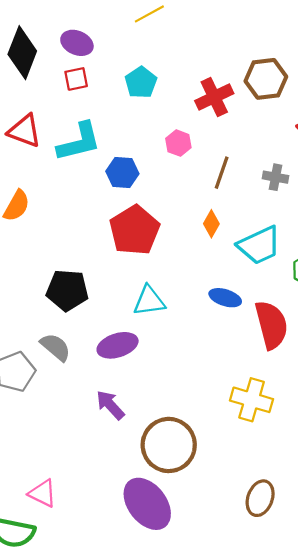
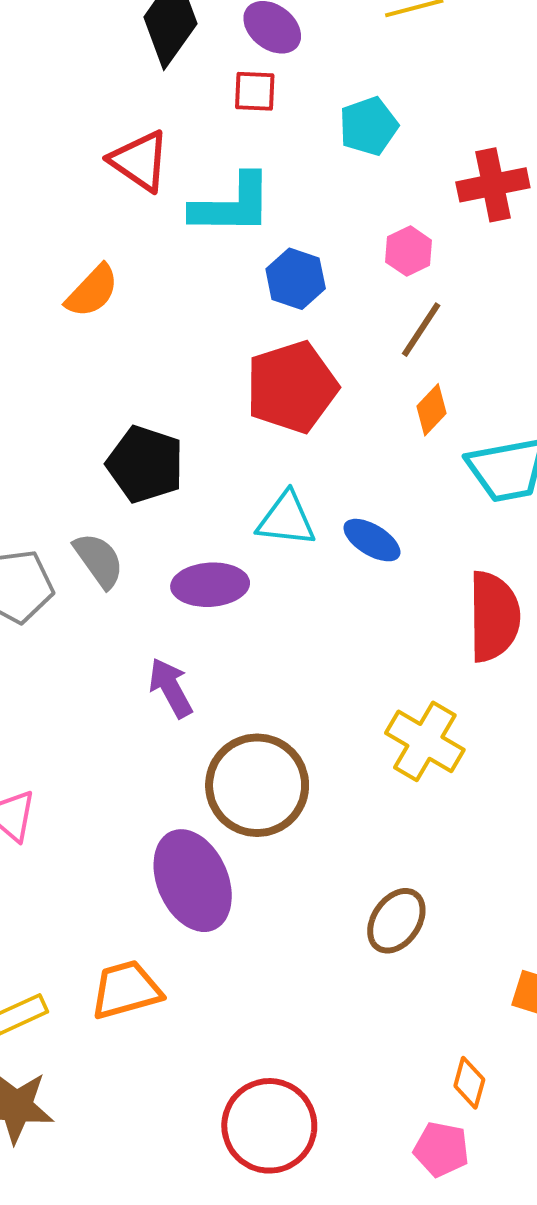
brown line: (222, 173) -> (421, 330), moved
blue ellipse: (225, 298) -> (372, 540), moved

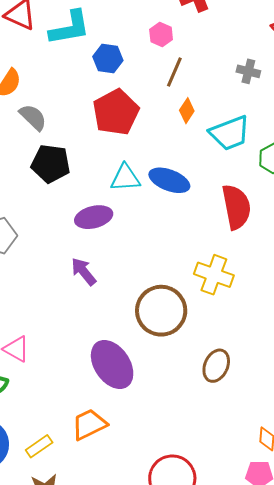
blue ellipse: (372, 540) -> (169, 180), size x1.4
gray semicircle: (99, 560) -> (33, 117), moved
brown circle: (257, 785) -> (161, 311), moved

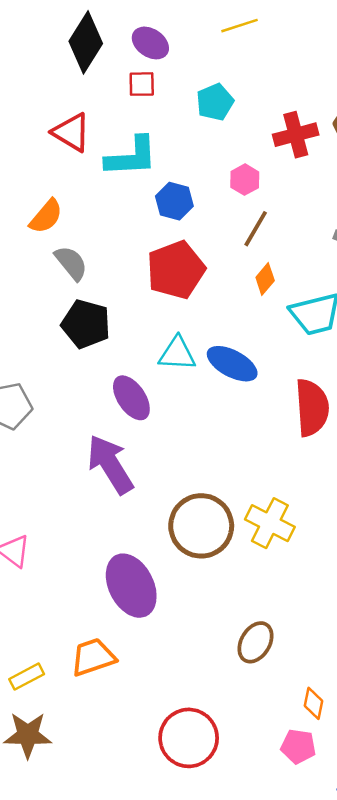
purple ellipse: (94, 217) -> (131, 398), turned 63
purple arrow: (84, 271) -> (110, 464), size x1.6
yellow cross: (214, 275) -> (270, 523), moved
brown ellipse: (216, 366) -> (256, 642), moved

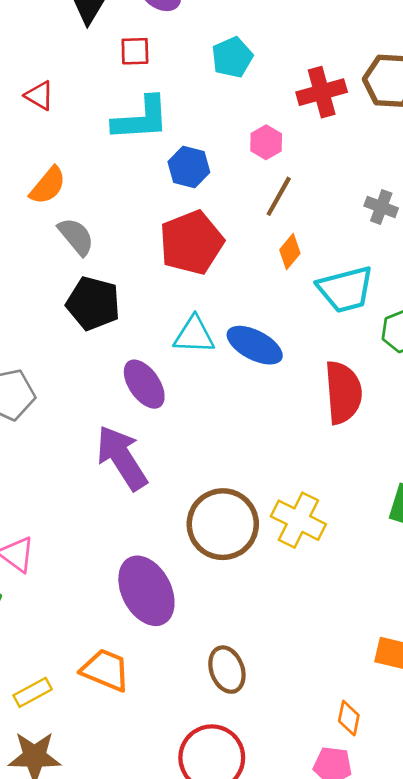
red square: (142, 84) -> (135, 51), moved
red triangle: (71, 132) -> (39, 96), moved, size x0.7
brown ellipse: (256, 642) -> (227, 670), moved, turned -51
orange trapezoid: (93, 657) -> (105, 670), turned 42

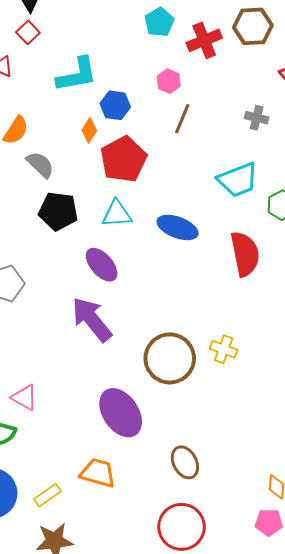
red square: (135, 51) -> (28, 32), moved, turned -35
cyan pentagon: (232, 57) -> (159, 22), moved
orange diamond: (290, 252) -> (89, 130), moved
cyan triangle: (194, 335) -> (117, 214), moved
yellow cross: (298, 520) -> (224, 349), size x0.7

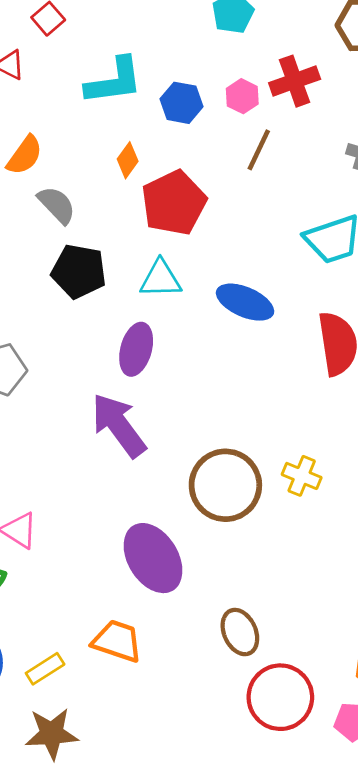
red cross: (204, 40) -> (295, 81), moved
blue hexagon: (115, 105) -> (182, 103), moved
purple ellipse: (102, 265) -> (136, 349), turned 54
red circle: (182, 527) -> (280, 697), moved

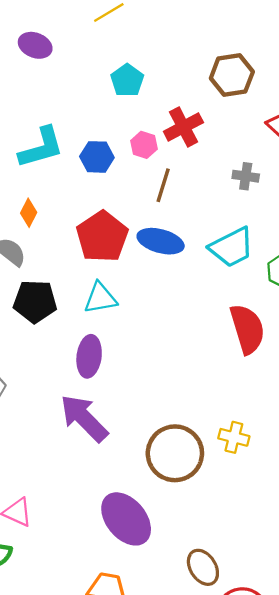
orange diamond: (128, 160) -> (29, 213), moved
blue ellipse: (245, 302) -> (161, 241), moved

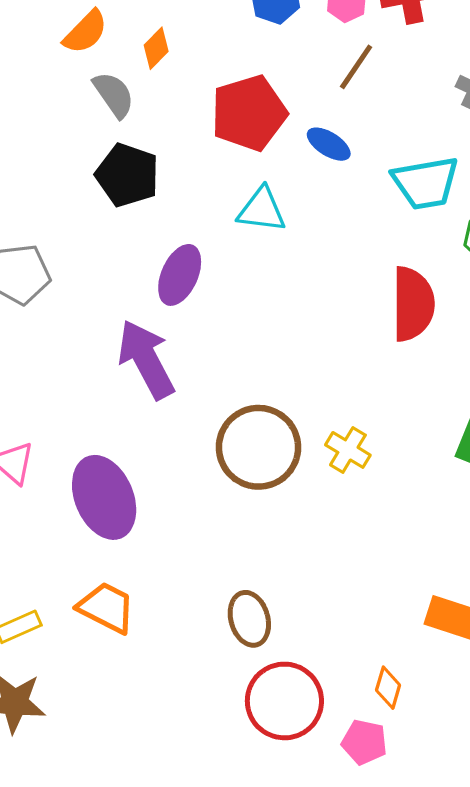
blue ellipse: (161, 241) -> (329, 144), size x0.7
cyan triangle: (100, 298) -> (262, 210), moved
purple ellipse: (126, 519) -> (104, 497), moved

